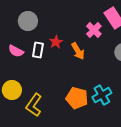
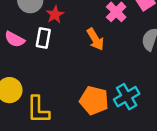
red star: (56, 42) -> (55, 15), moved
yellow L-shape: (34, 105) -> (38, 110), turned -35

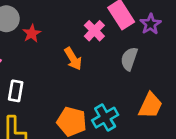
white rectangle: (43, 38) -> (16, 91), moved

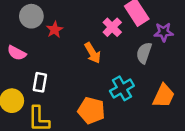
purple star: (151, 24) -> (164, 32), moved, turned 30
cyan cross: (105, 118) -> (122, 88), moved

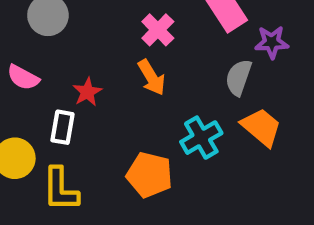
pink cross: (112, 27) -> (158, 30), moved
red star: (55, 30) -> (87, 92), moved
orange trapezoid: (164, 96) -> (261, 127), moved, turned -75

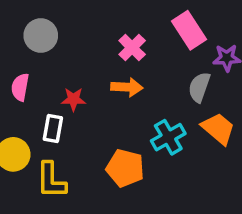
pink semicircle: (23, 77) -> (20, 87), turned 72
orange arrow: (152, 77) -> (127, 87), turned -56
red star: (87, 92) -> (73, 99), turned 30

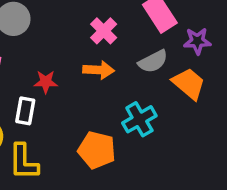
gray semicircle: (199, 87) -> (153, 61), moved, turned -136
orange trapezoid: (218, 129) -> (189, 84), moved

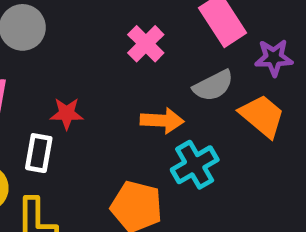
orange arrow: (99, 70) -> (162, 121), moved

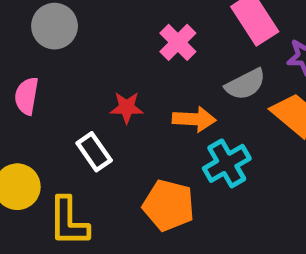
red star: (67, 114) -> (127, 108), moved
white rectangle: (39, 153) -> (94, 152), moved, turned -45

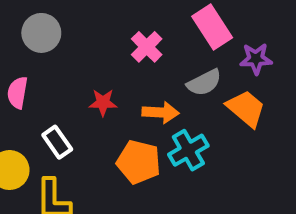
white rectangle: (94, 152) -> (57, 142), moved
orange pentagon: (169, 205) -> (139, 162), moved

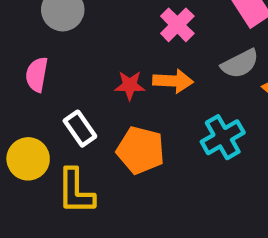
orange arrow: (161, 112) -> (173, 81), moved
orange pentagon: (139, 162) -> (141, 150), moved

